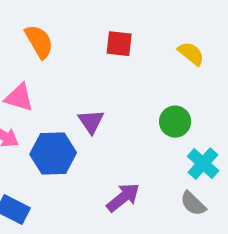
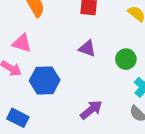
purple triangle: (91, 122) -> (87, 48), moved, turned -36

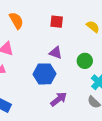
blue hexagon: (45, 80) -> (45, 74), moved

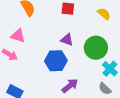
green circle: (85, 61) -> (96, 48), size x1.5

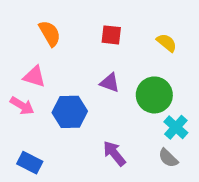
blue hexagon: (56, 61) -> (70, 112), moved
purple arrow: (70, 86) -> (114, 153), turned -90

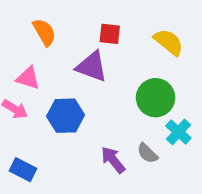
yellow semicircle: (167, 43) -> (169, 42), size x1.4
purple triangle: (110, 83) -> (92, 67), moved, size x1.5
gray semicircle: (168, 158) -> (147, 153), moved

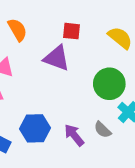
blue hexagon: (66, 116) -> (35, 128), moved

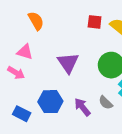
red square: (71, 31) -> (95, 22), moved
purple triangle: (57, 58) -> (68, 63), moved, turned 35

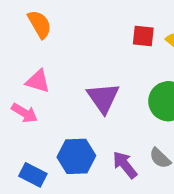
orange semicircle: (36, 21) -> (40, 24), moved

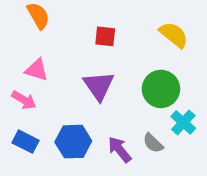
red square: (143, 36) -> (105, 36), moved
blue rectangle: (33, 175) -> (26, 142), moved

